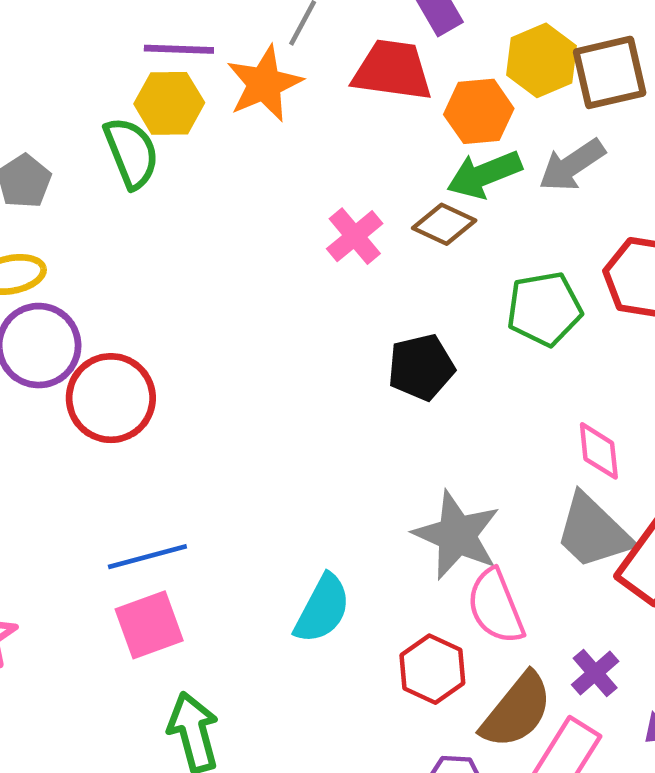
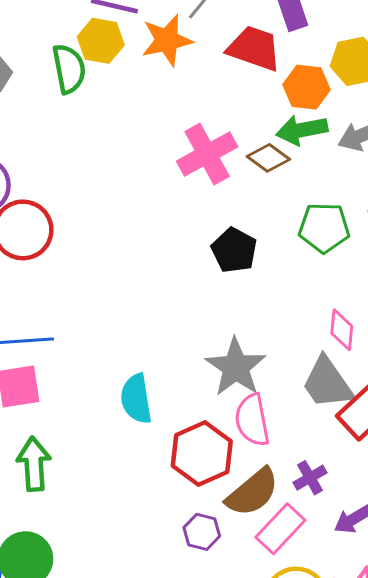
pink cross: (355, 236) -> (207, 154), size x1.5
black pentagon: (421, 367) -> (234, 250), turned 30
cyan semicircle: (322, 609) -> (136, 399), turned 132
red hexagon: (432, 669) -> (202, 454), size x1.4

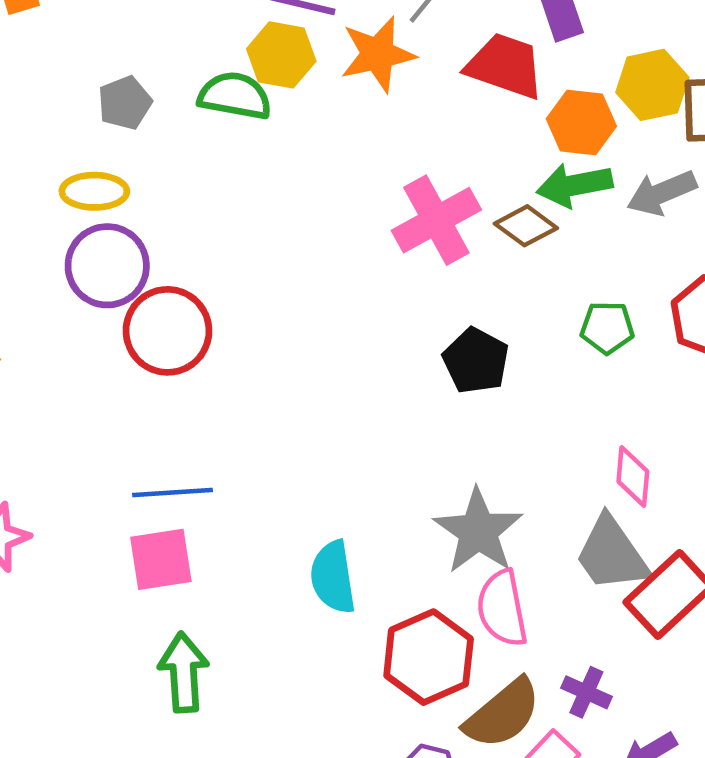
green semicircle: (69, 69) -> (235, 96), turned -69
green pentagon: (324, 228) -> (607, 328), size x0.7
purple cross: (310, 478) -> (586, 692), turned -36

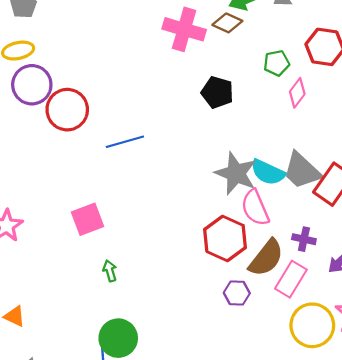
pink cross: (436, 220) -> (184, 29), turned -33
pink diamond: (633, 477) -> (297, 93), moved, turned 44
blue line: (173, 493) -> (125, 142), moved
cyan semicircle: (333, 577) -> (268, 172), moved, turned -44
green arrow: (184, 672) -> (110, 271), size x0.6

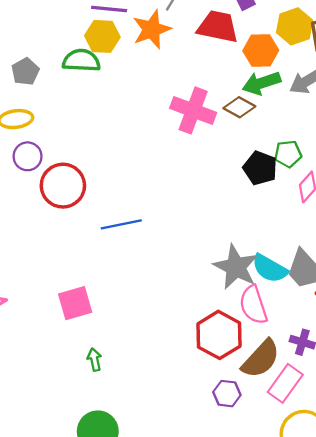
purple circle: (32, 85) -> (28, 156), size x0.7
black pentagon: (217, 92) -> (260, 168), moved

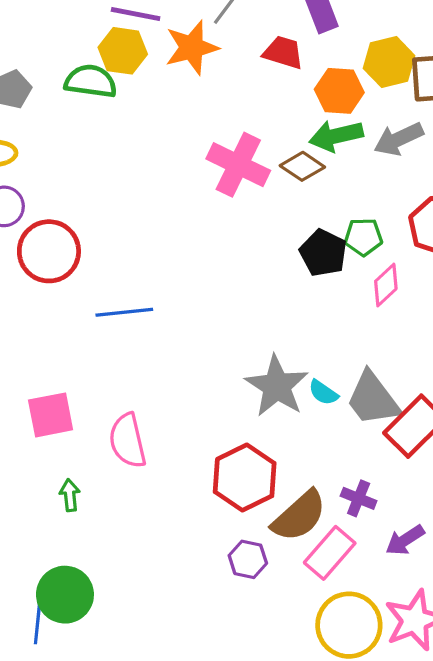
red trapezoid: (218, 27) -> (283, 52), size x0.7
cyan semicircle: (270, 268) -> (323, 392), size x0.6
pink semicircle: (253, 305) -> (128, 441), moved

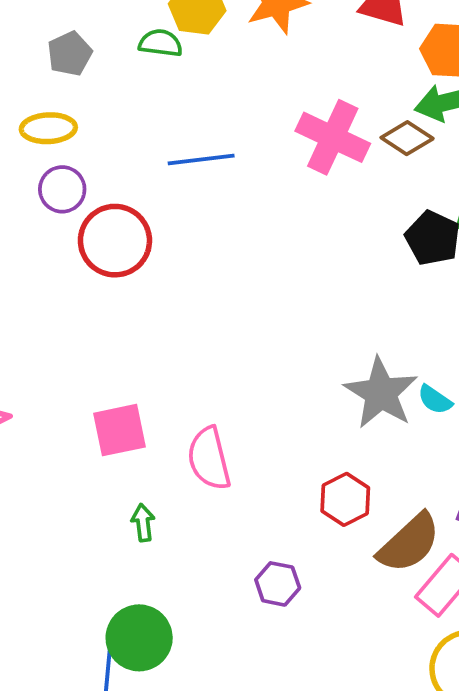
green semicircle: (91, 81) -> (161, 43), size x0.7
blue line: (124, 312) -> (201, 160), moved
red hexagon: (245, 478) -> (345, 499), size x0.7
purple hexagon: (248, 559) -> (278, 584), moved

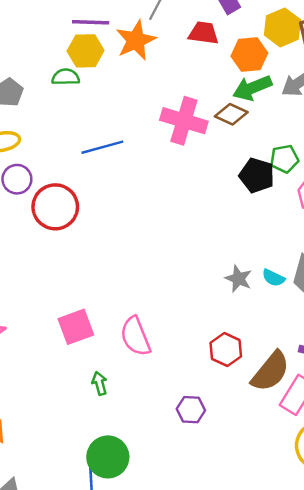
gray star: (381, 393) -> (238, 279), size x0.6

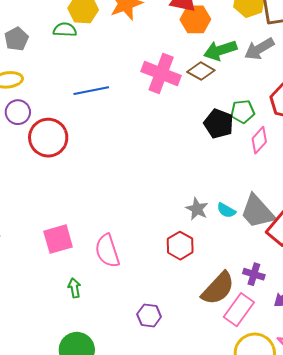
orange hexagon: (249, 55) -> (195, 19), moved
red hexagon: (226, 350) -> (180, 246), moved

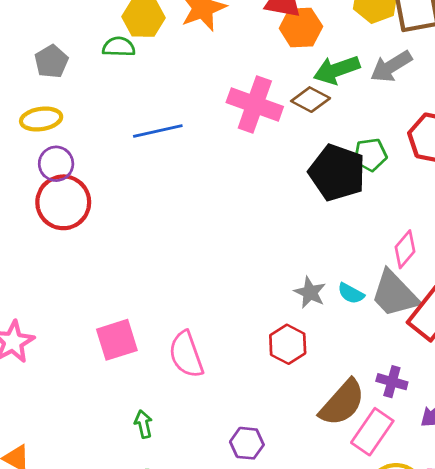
black pentagon: (219, 124) -> (337, 173), size x1.4
red circle: (48, 138) -> (63, 202), moved
pink diamond: (259, 140) -> (405, 249), moved
green arrow: (74, 288) -> (143, 424), moved

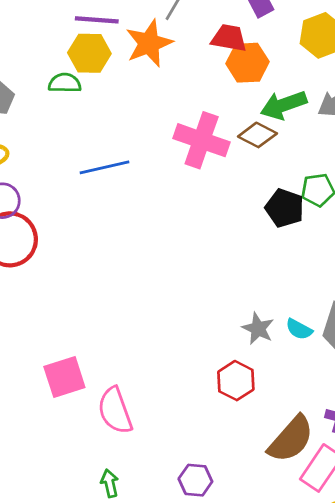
black pentagon: (337, 173) -> (285, 208), size x0.7
pink semicircle: (186, 354) -> (115, 411), moved
green arrow: (143, 424) -> (110, 483), moved

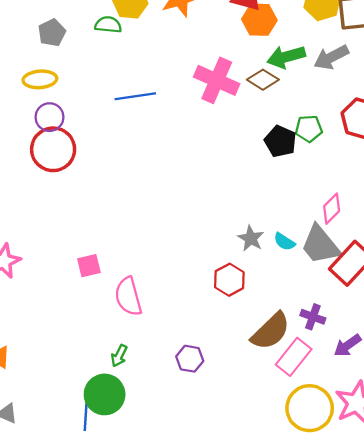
pink square: (64, 377) -> (89, 266), size x0.7
green arrow: (110, 483) -> (119, 356), turned -145

